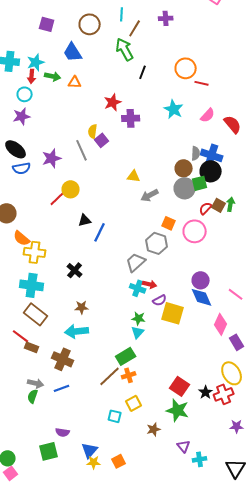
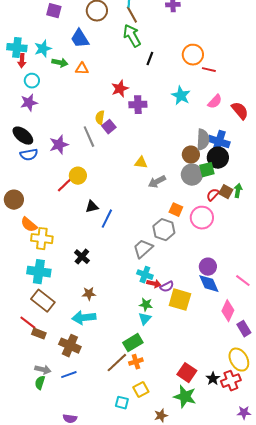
brown line: (135, 28) -> (132, 15), moved, turned -60
red arrow: (32, 76) -> (22, 61), moved
gray semicircle: (196, 153) -> (203, 140), size x1.5
red arrow: (150, 284) -> (154, 284), moved

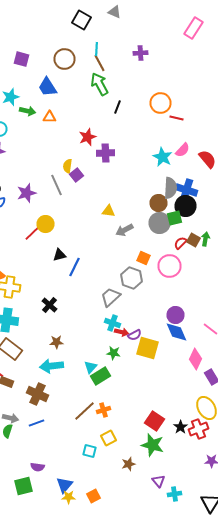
cyan star: (181, 96) -> (162, 157), moved
cyan triangle: (145, 319) -> (90, 367), moved
green rectangle: (133, 343) -> (100, 376), moved

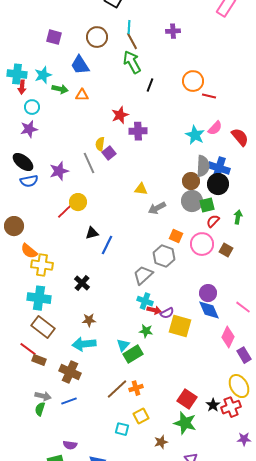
green square: (174, 218) -> (207, 205), moved
brown square: (194, 240) -> (226, 250), moved

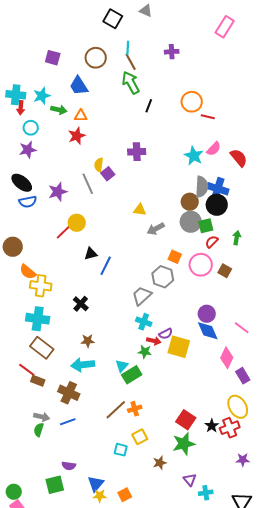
red star: (120, 115) -> (77, 136), moved
red arrow: (154, 310) -> (154, 341), moved
green star: (185, 423) -> (184, 444), turned -30

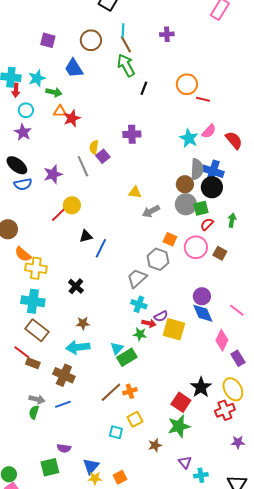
orange triangle: (81, 116) -> (60, 111), moved
purple star: (28, 150) -> (23, 132), turned -30
black star: (212, 426) -> (201, 387), moved, size x1.5

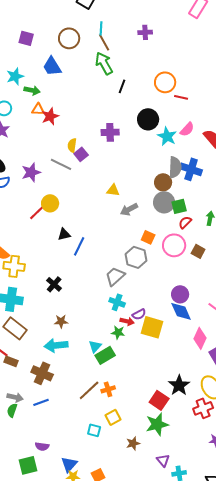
gray line: (83, 166) -> (61, 164), turned -40
black circle: (212, 187) -> (148, 119), moved

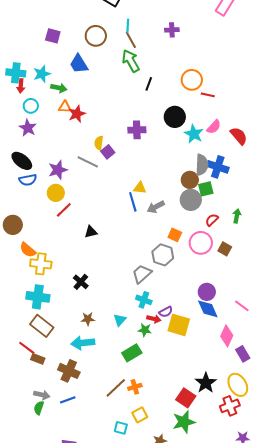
yellow circle: (50, 203) -> (56, 193), moved
green square: (179, 206) -> (206, 189), moved
blue line: (79, 246) -> (133, 202), moved, turned -42
cyan triangle: (95, 346) -> (120, 320), moved

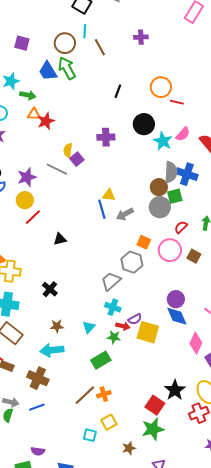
cyan line: (128, 26) -> (85, 31), moved
green arrow: (131, 61) -> (67, 68), moved

